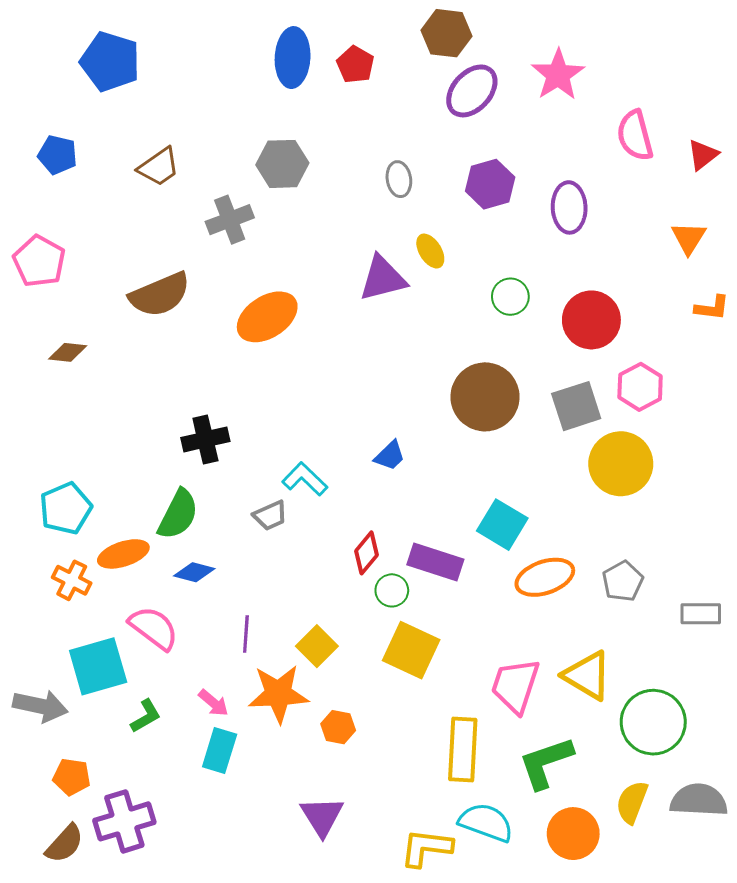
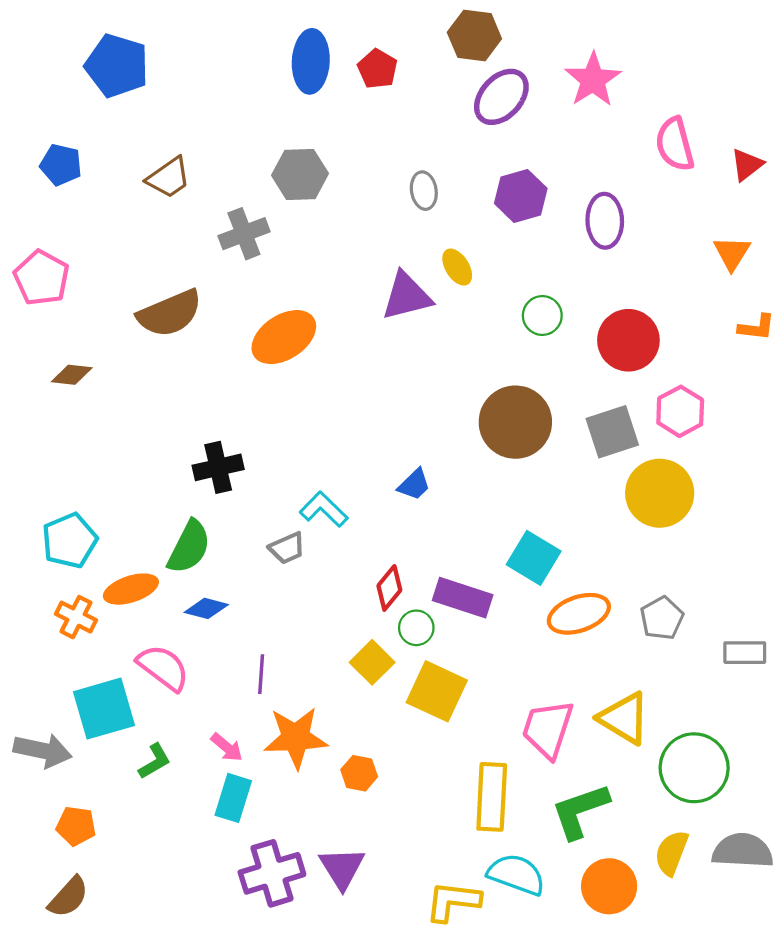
yellow square: (317, 646) -> (372, 662), moved
purple cross: (124, 821) -> (272, 873), moved

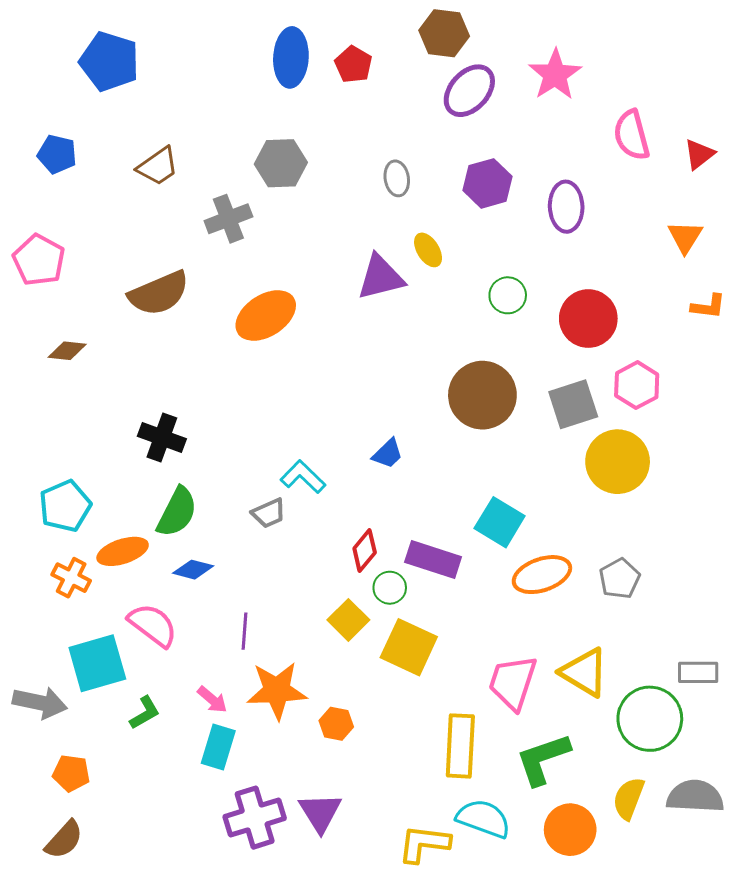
black cross: (218, 467) -> (162, 437), moved, turned 33
gray rectangle: (745, 653) -> (698, 672), moved

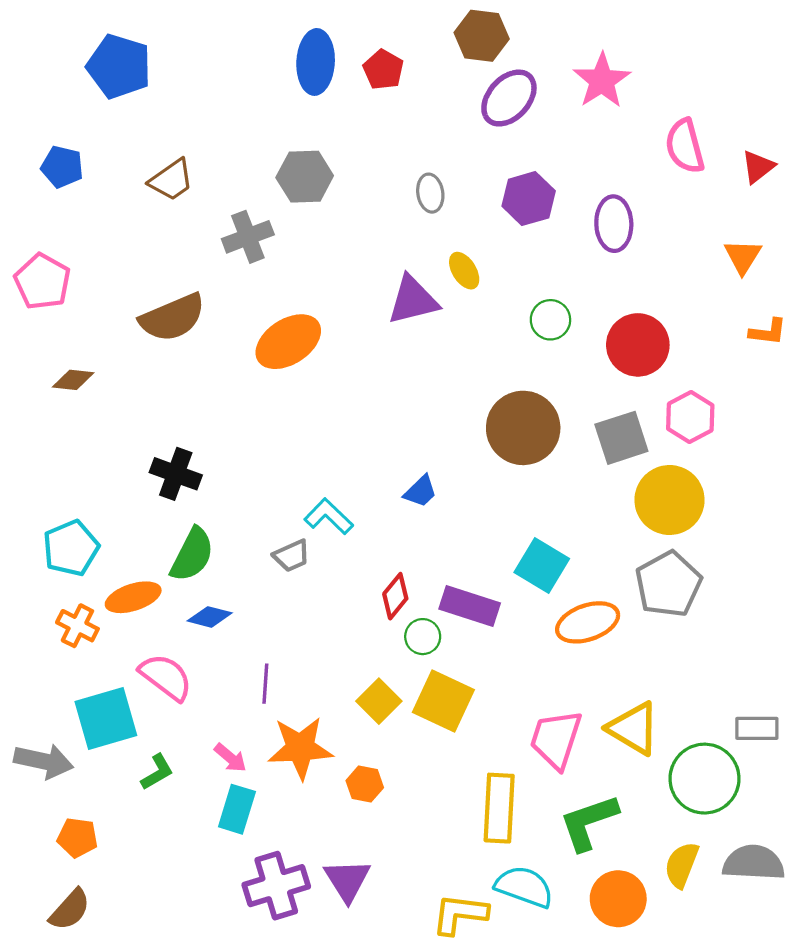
gray pentagon: (620, 579) -> (668, 584), moved, size x1.5
yellow square: (348, 620) -> (379, 701), moved

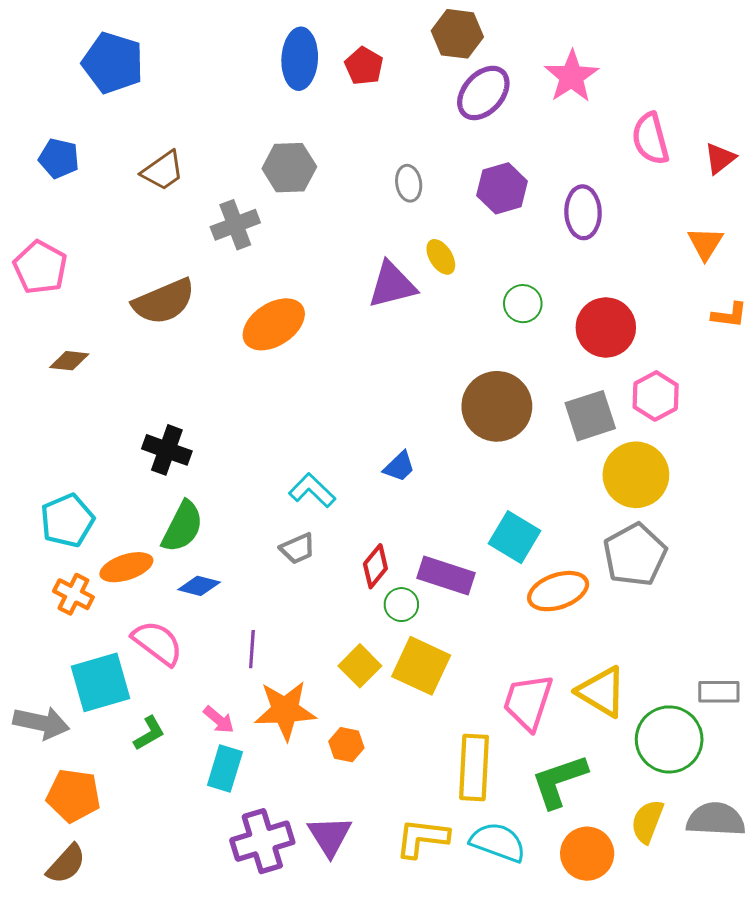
gray trapezoid: (292, 556) -> (298, 549), moved
orange pentagon: (77, 838) -> (73, 795), size x1.4
yellow L-shape: (460, 914) -> (422, 838), moved

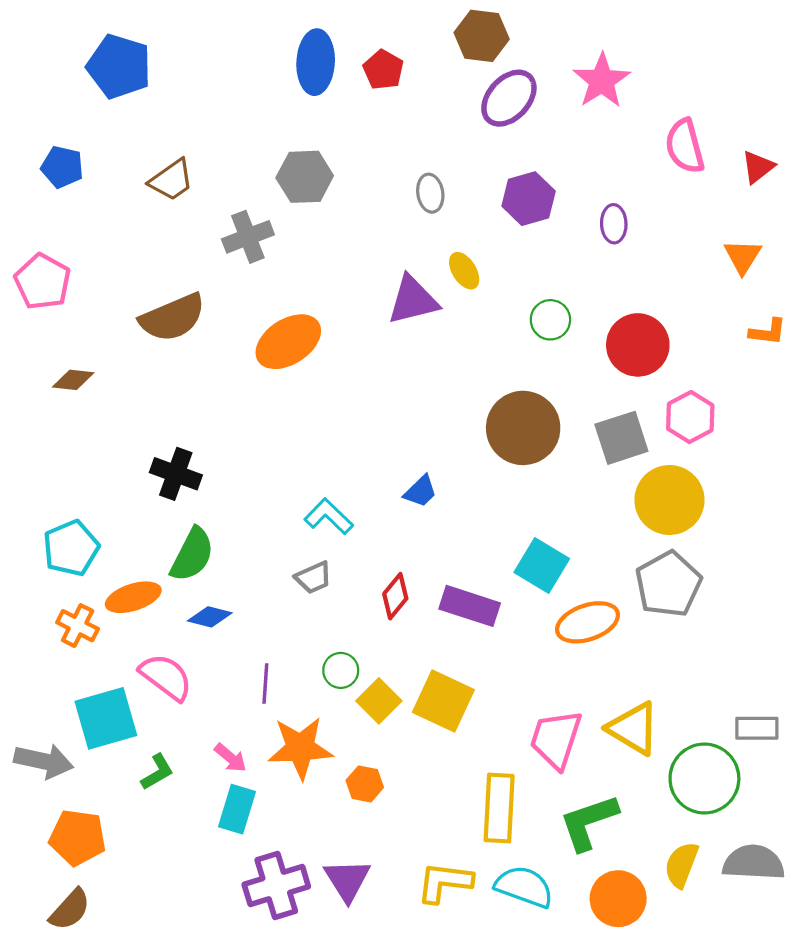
purple ellipse: (583, 212) -> (614, 224), size x0.7
green circle: (401, 605) -> (341, 670), moved

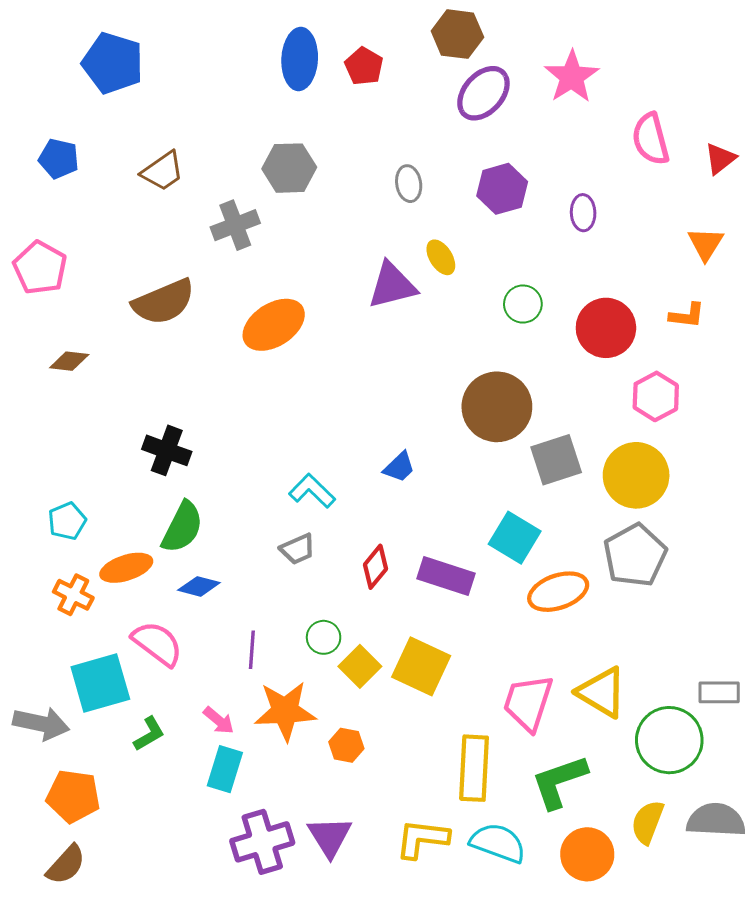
orange L-shape: (768, 332) -> (687, 315), moved
gray square: (621, 438) -> (556, 460), moved
cyan pentagon: (71, 548) -> (67, 521), size x0.7

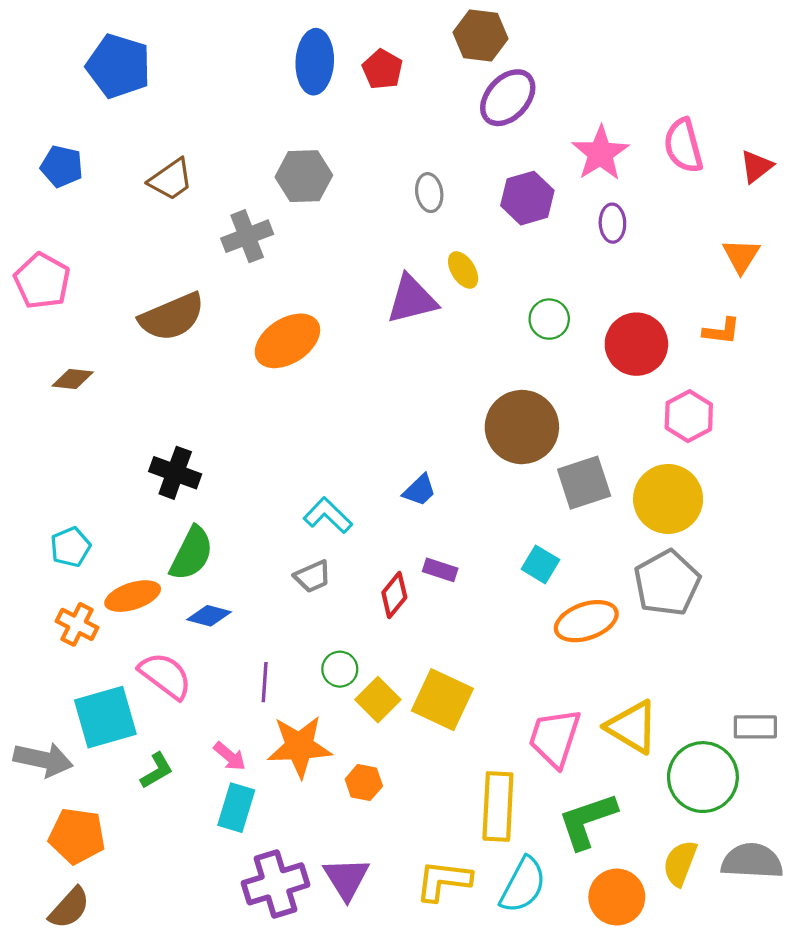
pink star: (572, 77) -> (600, 153), moved
cyan square: (515, 538) -> (540, 564), size x0.7
purple rectangle: (446, 576) -> (440, 570), moved, size x0.6
cyan semicircle: (498, 843) -> (523, 885), turned 98

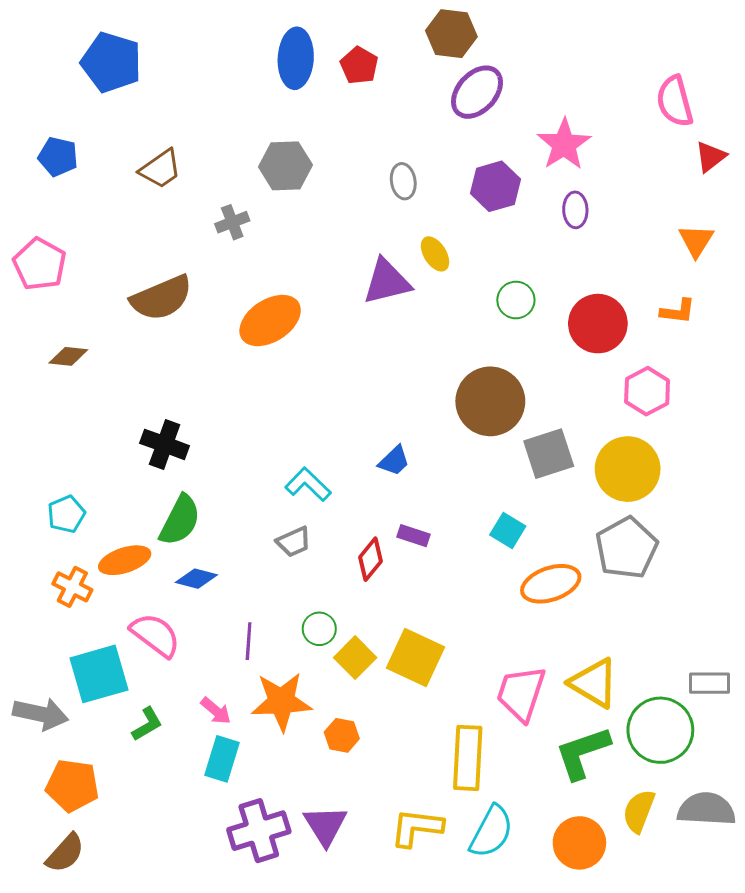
pink semicircle: (683, 146) -> (675, 101), moved
gray cross: (247, 236) -> (232, 222), size x0.7
green L-shape: (587, 821) -> (583, 753), moved

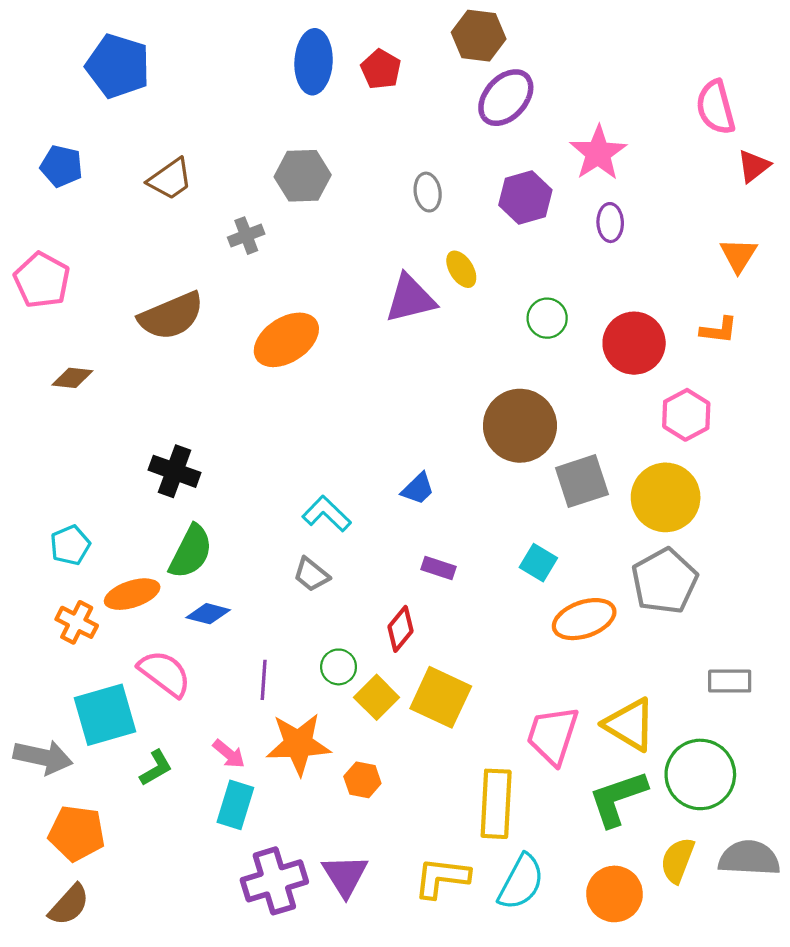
gray trapezoid: (294, 542) -> (311, 575), turned 63
red diamond: (370, 559) -> (400, 629), moved
gray rectangle: (710, 683) -> (730, 681), moved

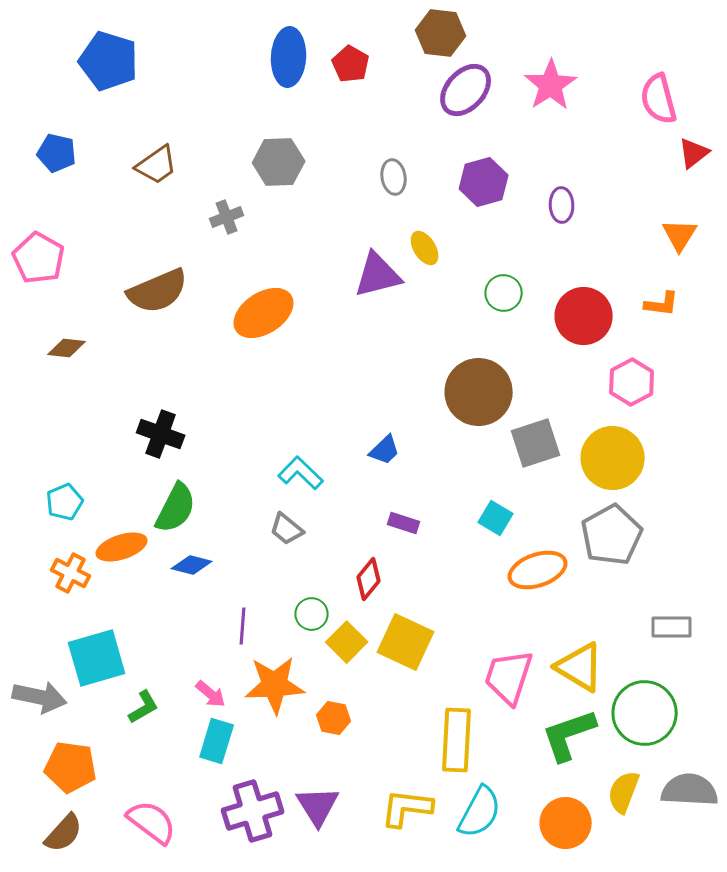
pink star: (598, 153) -> (551, 85), moved
pink semicircle: (165, 673) -> (152, 822), moved

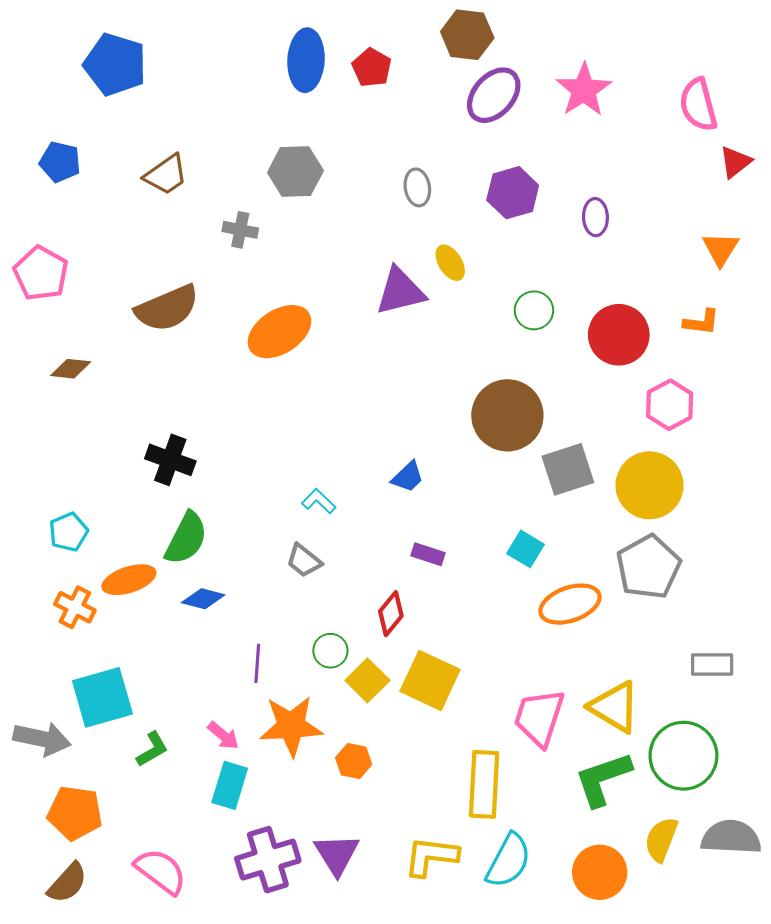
gray cross: (227, 217) -> (240, 230), turned 32
cyan L-shape: (301, 473) -> (319, 501), size x0.7

